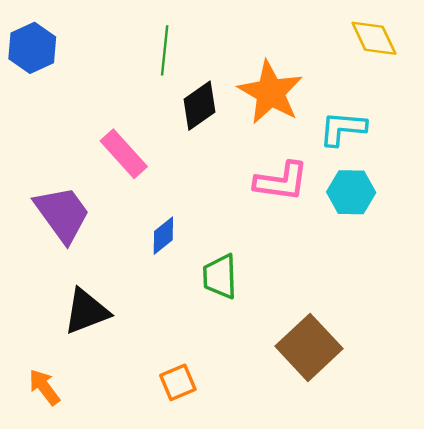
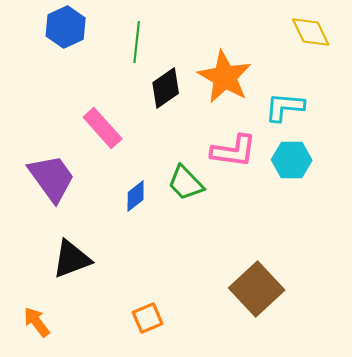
blue hexagon: (32, 48) -> (66, 27), moved
green trapezoid: (220, 276) -> (186, 183), moved, turned -42

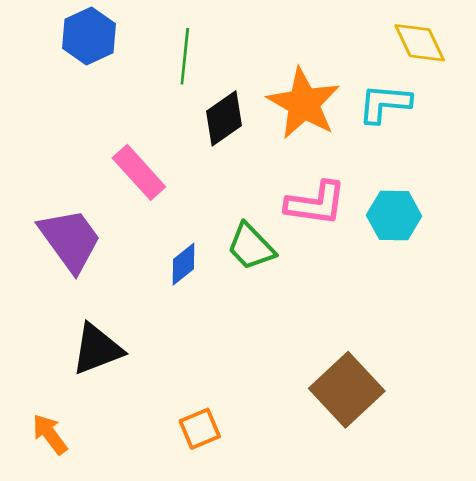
cyan L-shape: (285, 107) -> (385, 103), moved

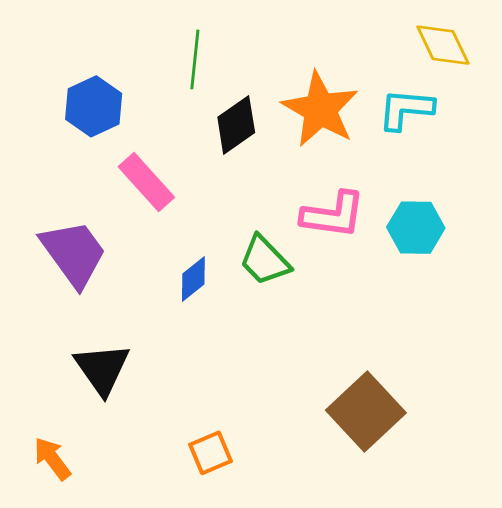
blue hexagon: (89, 36) -> (94, 106), moved
black triangle: (97, 349) -> (102, 369), turned -44

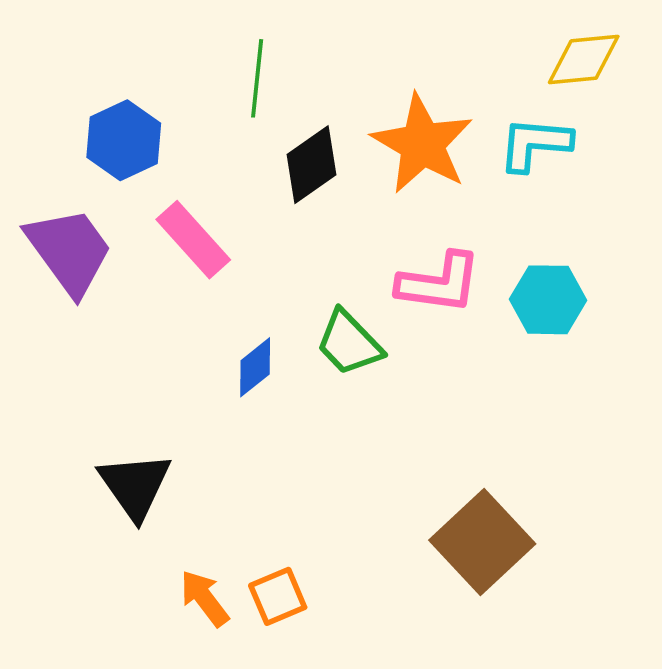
yellow diamond: (443, 45) -> (584, 59), turned -70
purple trapezoid: (74, 253) -> (69, 251), moved
orange arrow: (52, 459) -> (204, 598), moved

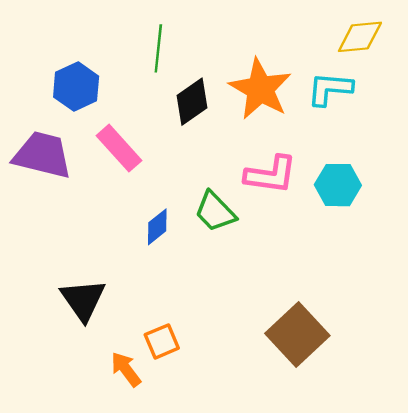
purple trapezoid: (69, 251) -> (43, 155), turned -40
orange square: (278, 596) -> (162, 341), moved

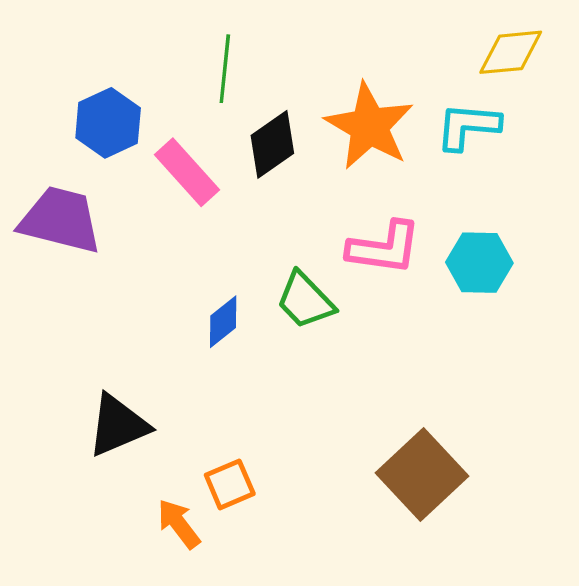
pink rectangle: (119, 148) -> (187, 172), moved
black triangle: (83, 300) -> (118, 425), turned 42

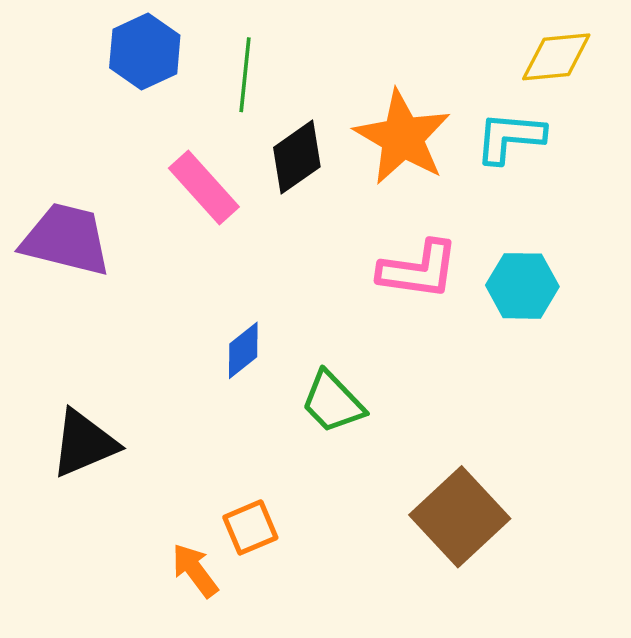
blue hexagon: (108, 123) -> (145, 52), moved
green trapezoid: (305, 300) -> (333, 402), moved
black triangle: (118, 425) -> (84, 443), moved

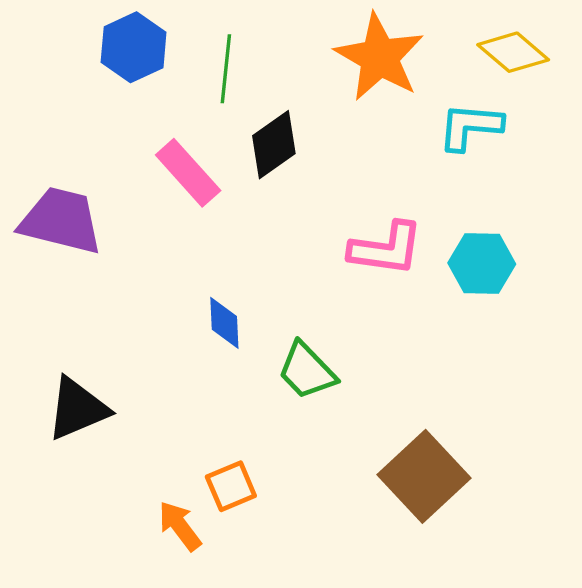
yellow diamond: (556, 57) -> (513, 52), turned 46
orange star: (402, 137) -> (379, 57), moved
blue diamond: (243, 350) -> (224, 323), turned -54

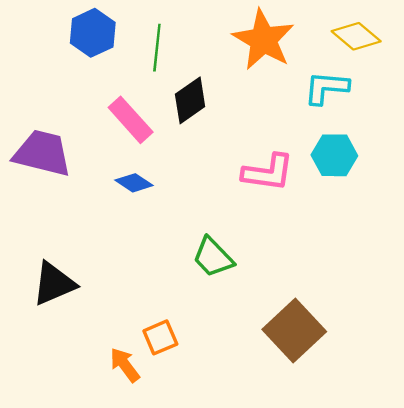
cyan hexagon: (482, 263) -> (334, 155), moved
blue diamond: (224, 323) -> (134, 183), moved, turned -54

